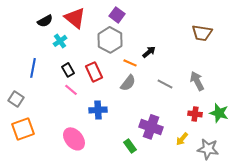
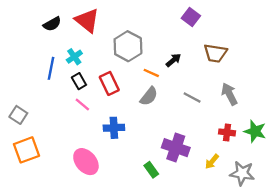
purple square: (117, 15) -> (191, 17), moved
brown trapezoid: (202, 33) -> (215, 53), moved
cyan cross: (60, 41) -> (74, 57), moved
blue line: (33, 68) -> (51, 68), moved

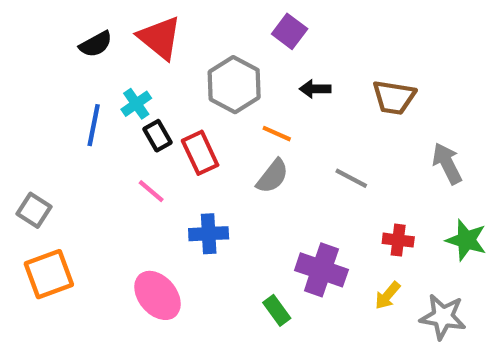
purple square: (191, 17) -> (290, 31), moved
black arrow: (173, 60) -> (315, 89), moved, turned -140
black rectangle: (79, 81) -> (157, 136), moved
gray arrow: (229, 94) -> (447, 163), moved
red cross: (227, 132) -> (398, 240), moved

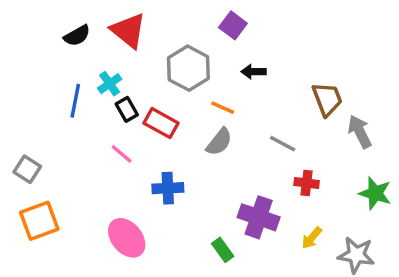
brown trapezoid: (394, 97) -> (327, 99), moved, turned -120
red rectangle: (200, 153) -> (161, 123), turned -36
red cross: (398, 240) -> (307, 183), moved

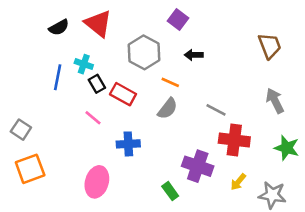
cyan cross: (110, 84) -> (84, 64), turned -36
brown trapezoid: (327, 99) -> (270, 46), moved
red cross: (307, 183) -> (234, 140), size x1.6
pink ellipse: (127, 238) -> (97, 182), turned 56

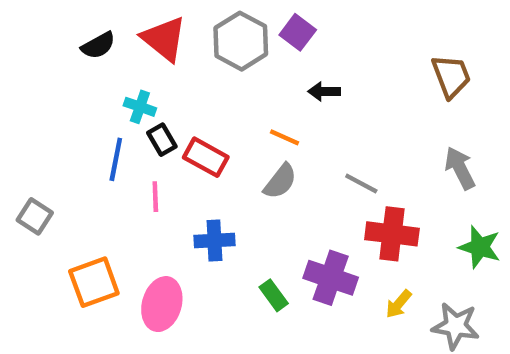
gray hexagon: (144, 52) -> (241, 41), moved
blue line: (58, 77) -> (116, 159), moved
pink line: (93, 118) -> (155, 197), turned 48
orange square: (30, 169) -> (94, 282), moved
green rectangle: (170, 191) -> (274, 295), moved

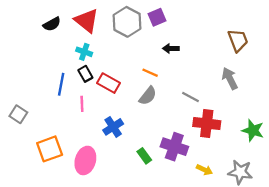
purple square: (298, 32) -> (157, 17), turned 30
cyan cross: (140, 107) -> (84, 52), moved
gray arrow: (460, 168) -> (230, 78), moved
blue cross: (214, 240) -> (113, 127), turned -30
yellow arrow: (399, 304) -> (204, 170), moved, turned -105

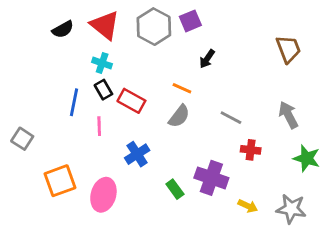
black arrow: (171, 48) -> (207, 59), turned -56
gray arrow: (230, 78) -> (288, 115), moved
red cross: (207, 124) -> (251, 150), size x0.6

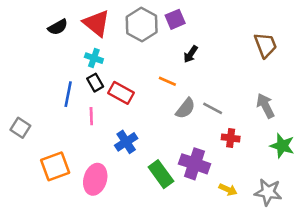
gray semicircle: (179, 116) -> (185, 108), moved
green rectangle: (175, 189) -> (161, 174), size x1.5

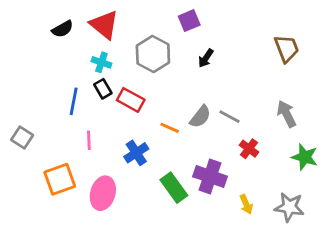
gray hexagon: (142, 24) -> (153, 54), moved
orange line: (167, 81) -> (170, 128), moved
pink line: (91, 116) -> (89, 140), moved
red cross: (231, 138) -> (249, 149), turned 30
yellow arrow: (228, 190) -> (246, 204), turned 42

